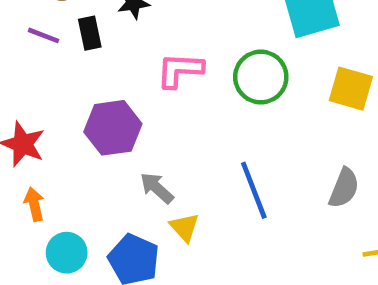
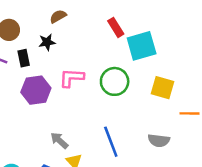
purple hexagon: (113, 128) -> (36, 90), moved
gray semicircle: (344, 188) -> (159, 140), turned 75

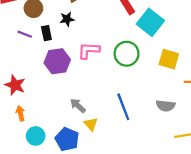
cyan square: (142, 46) -> (150, 22), turned -36

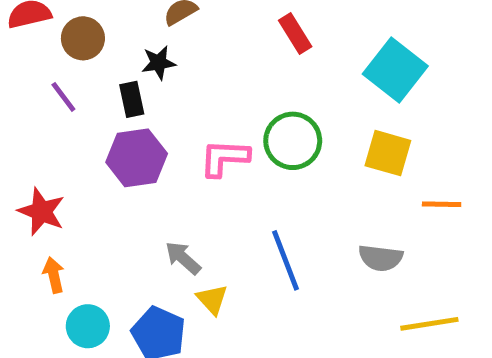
cyan square: (150, 22) -> (395, 70), moved
black rectangle: (46, 33) -> (132, 99), moved
purple line: (25, 34) -> (63, 97), turned 32
pink L-shape: (89, 50) -> (224, 158), moved

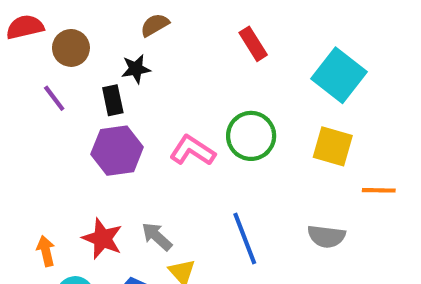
pink L-shape: (224, 158) -> (192, 151), turned 30
red star: (41, 212) -> (102, 239), moved

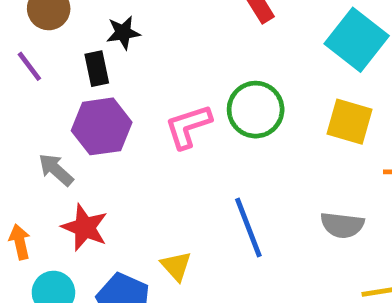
pink L-shape: (192, 151) -> (188, 126), turned -51
gray arrow: (157, 236) -> (56, 170), moved

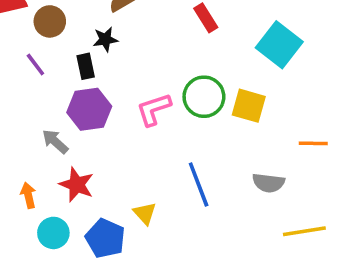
yellow square: (349, 122) -> (249, 106), moved

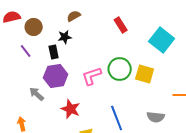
red star: (77, 185) -> (71, 109), moved

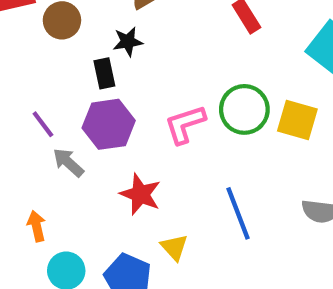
purple line: (26, 51) -> (43, 124), moved

